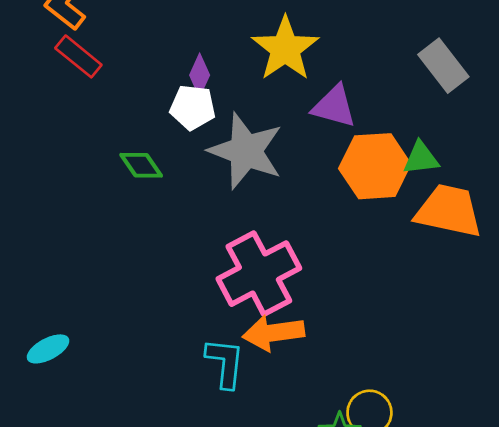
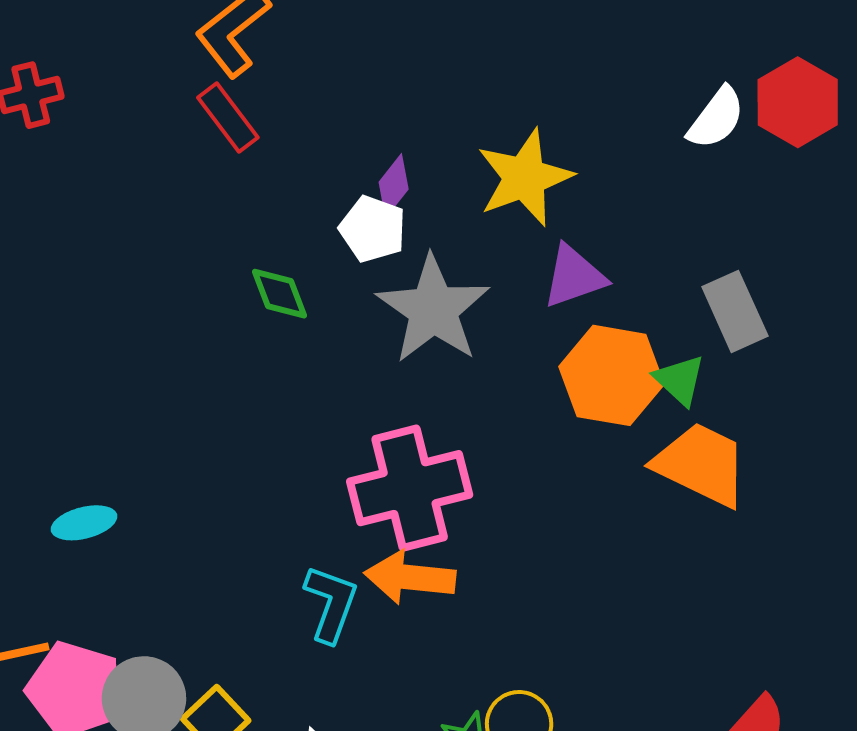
gray rectangle: (443, 66) -> (735, 311), moved
purple triangle: (334, 106) -> (574, 276), turned -48
green triangle: (421, 158) -> (680, 380), turned 36

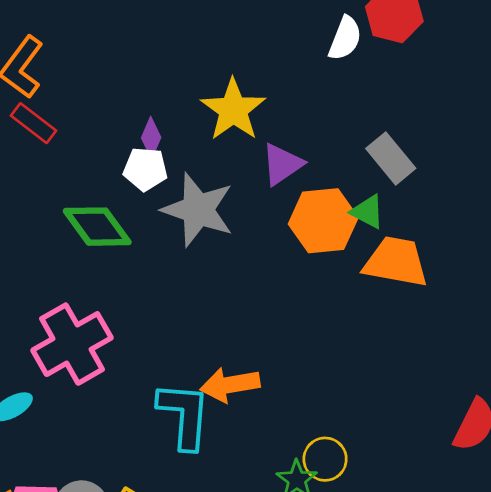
green diamond: (280, 294) -> (97, 227), size x1.6
pink cross: (410, 488) -> (72, 344), moved
cyan L-shape: (331, 604) -> (184, 415), size x1.4

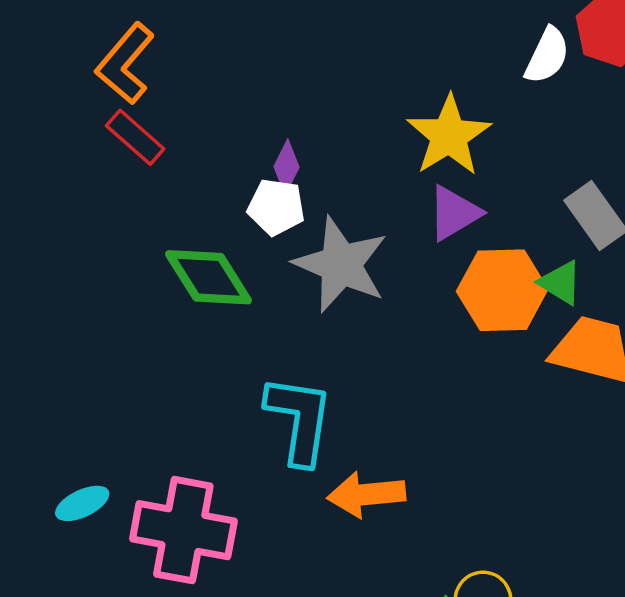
yellow star: (233, 110) -> (449, 136), moved
pink cross: (72, 344) -> (183, 530), moved, turned 36
cyan L-shape: (184, 415) -> (299, 420), moved

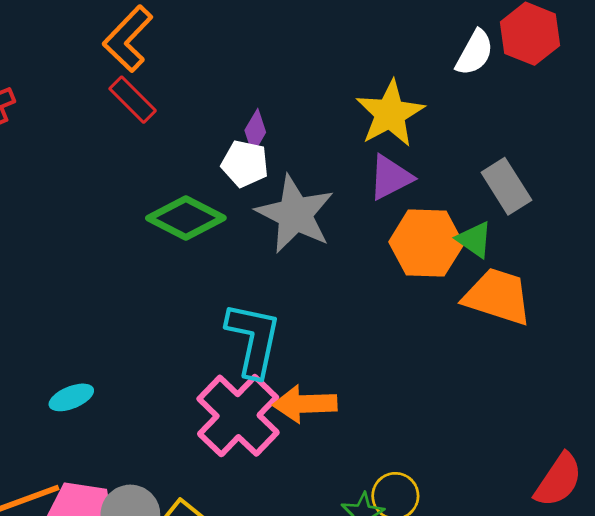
green diamond: (209, 277) -> (186, 218), turned -34
pink cross: (183, 530) -> (238, 416), moved, turned 30

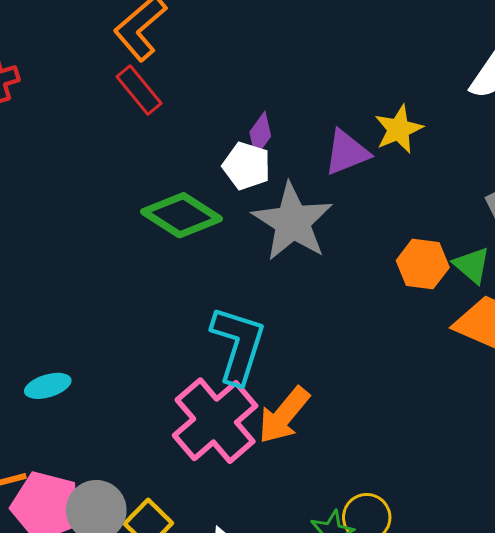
yellow star: (390, 114) -> (399, 129), size x0.7
purple triangle: (390, 177) -> (347, 152), moved
orange hexagon: (426, 243) -> (423, 264), size x0.7
orange arrow: (305, 404) -> (284, 415), turned -54

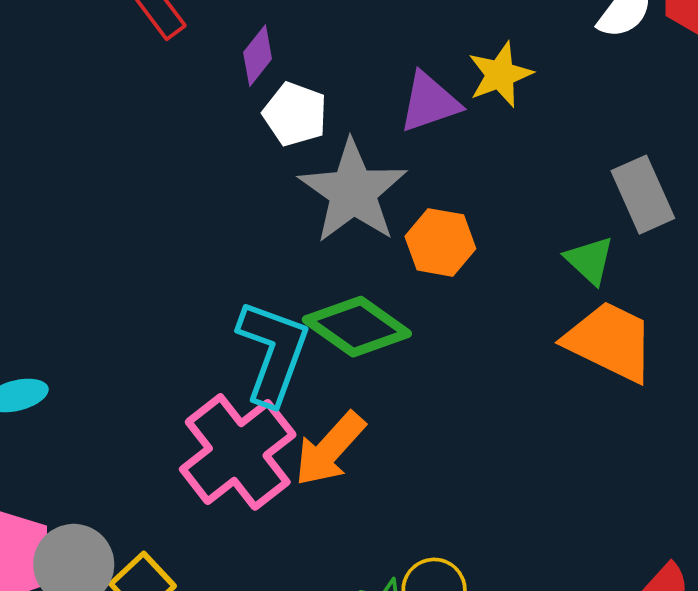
purple diamond: (260, 134) -> (258, 56), moved
green diamond: (182, 215) -> (357, 327), moved
orange hexagon: (423, 264) -> (440, 242), moved

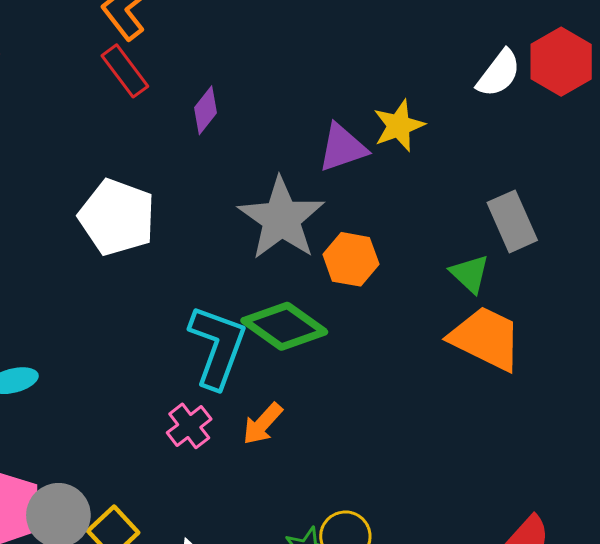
white pentagon: (295, 114) -> (117, 217), moved, size x1.5
orange arrow: (330, 449) -> (263, 424), size x0.7
pink cross: (238, 452) -> (189, 426), size x0.5

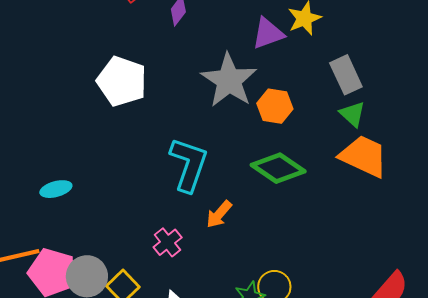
gray rectangle: (512, 221) -> (346, 75), moved
green diamond: (284, 326) -> (278, 168), moved
pink cross: (189, 426) -> (168, 242), moved

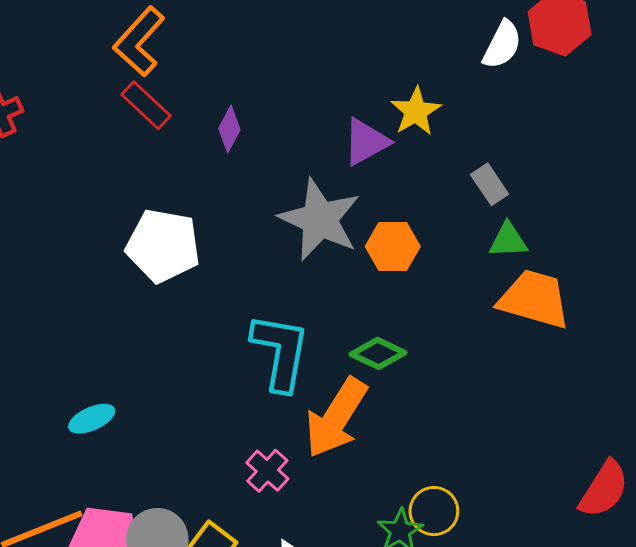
gray rectangle: (346, 75) -> (490, 184), size x0.7
green triangle: (352, 114) -> (508, 240), turned -36
green diamond: (278, 168) -> (378, 353), moved, size x0.7
orange arrow: (219, 214) -> (336, 418), size x1.8

